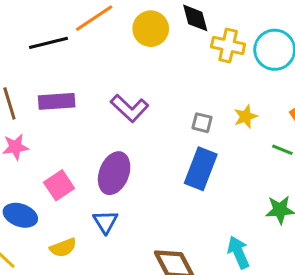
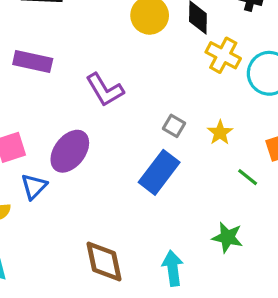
yellow star: (246, 117) -> (220, 133), turned -30
blue triangle: (106, 222) -> (34, 186), moved

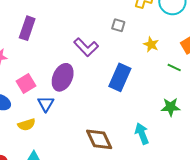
purple rectangle: (33, 61) -> (27, 28), turned -70
purple L-shape: (105, 90) -> (86, 47), moved
gray square: (174, 126) -> (118, 25), moved

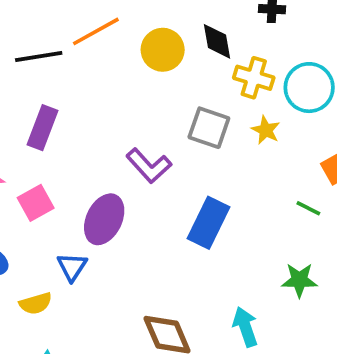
gray square: (118, 25) -> (209, 128), size x1.6
yellow star: (151, 44) -> (266, 130), moved
pink square: (26, 84) -> (36, 203), moved

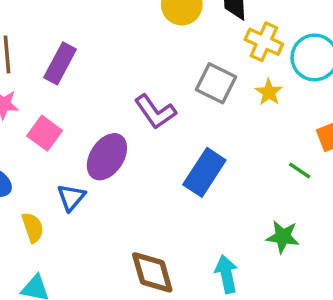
pink square: (36, 203) -> (45, 133), turned -32
yellow semicircle: (36, 303) -> (33, 227), turned -100

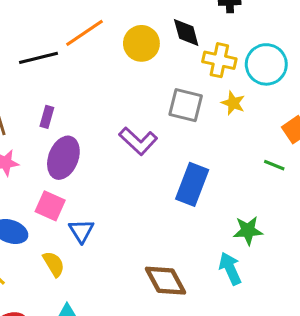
purple rectangle: (60, 63) -> (47, 117), size x0.6
pink square: (45, 133) -> (50, 206), moved
purple ellipse: (107, 157) -> (63, 158), moved
green star: (283, 237) -> (248, 231), moved

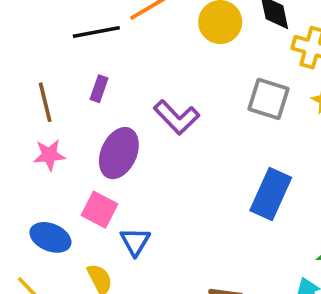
purple rectangle: (47, 117) -> (99, 89), moved
purple L-shape: (138, 141) -> (176, 117), moved

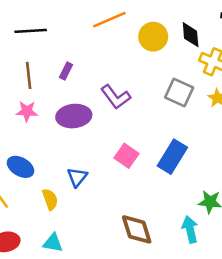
black line: (96, 32) -> (31, 31), moved
purple ellipse: (119, 153) -> (74, 116), turned 52
pink square: (100, 210) -> (127, 156), moved

